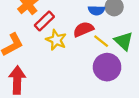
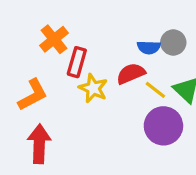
red rectangle: (44, 21) -> (77, 62), turned -30

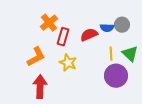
red semicircle: (131, 74) -> (89, 35), moved
yellow star: (93, 88) -> (68, 63), moved
yellow line: (155, 90) -> (111, 54), turned 48

